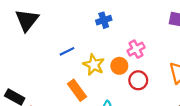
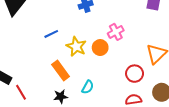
red circle: (138, 80) -> (135, 74), moved

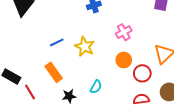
blue line: (51, 34) -> (57, 42), moved
orange circle: (100, 48) -> (124, 60), moved
orange rectangle: (61, 70) -> (54, 72), moved

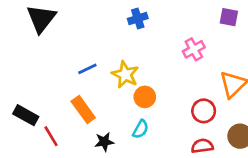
pink cross: (124, 32) -> (194, 49), moved
orange circle: (124, 60) -> (145, 97), moved

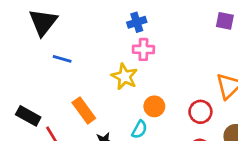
pink cross: (194, 49) -> (143, 49), moved, turned 30
blue line: (87, 69) -> (62, 59), moved, turned 42
orange circle: (145, 97) -> (154, 106), moved

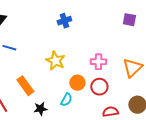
pink cross: (143, 49) -> (98, 62), moved
red circle: (200, 112) -> (99, 87), moved

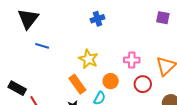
orange rectangle: (25, 86) -> (77, 84), moved
red circle: (99, 87) -> (143, 84), moved

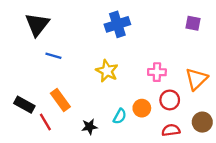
blue cross: (98, 19) -> (117, 24), size x1.5
orange circle: (111, 81) -> (142, 108), moved
orange rectangle: (77, 84) -> (60, 100), moved

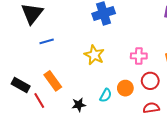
blue line: (53, 56) -> (47, 41), turned -32

